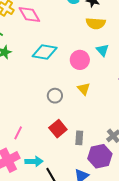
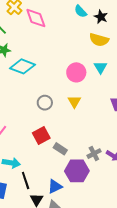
cyan diamond: (45, 52) -> (23, 66), moved
gray rectangle: (79, 138) -> (60, 149), turned -72

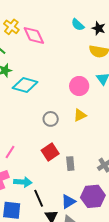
yellow triangle: (74, 102) -> (80, 115), turned 40
gray rectangle: (60, 149) -> (70, 164), turned 56
purple hexagon: (77, 171) -> (93, 196), moved

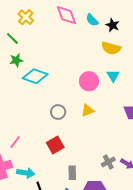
pink diamond: (34, 35) -> (66, 15), moved
gray rectangle: (70, 164) -> (72, 173), moved

